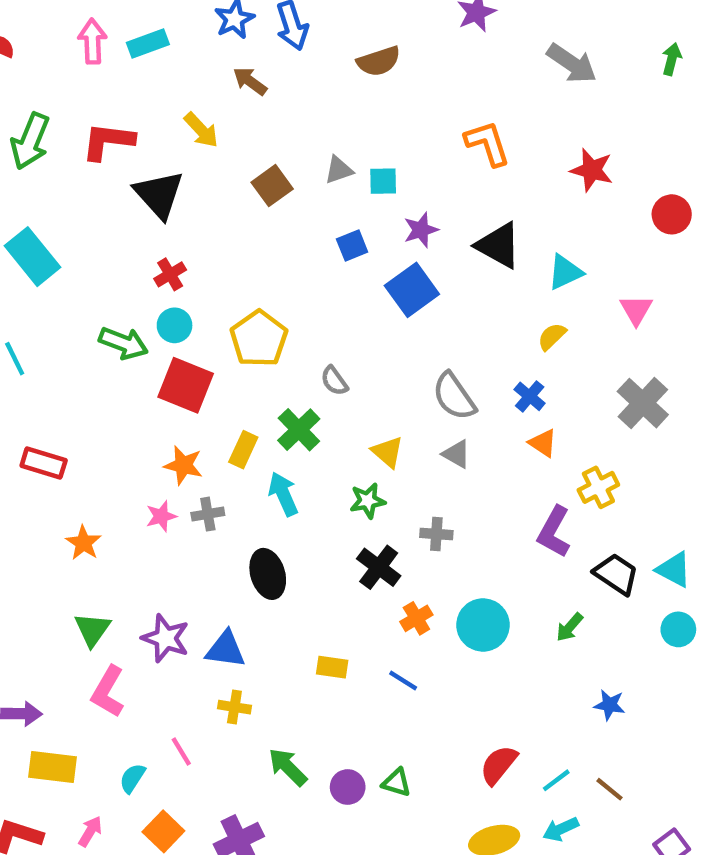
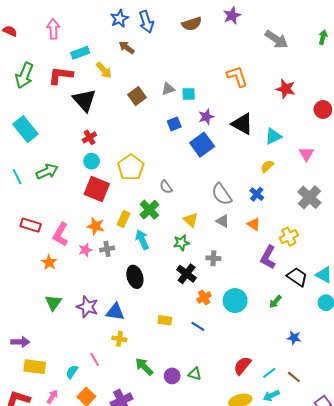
cyan rectangle: (148, 43) -> (80, 53), moved
brown semicircle: (379, 61) -> (192, 24), moved
green arrow: (123, 343) -> (47, 171), moved, turned -45
orange triangle: (543, 443) -> (254, 224), moved
pink L-shape: (108, 692) -> (61, 234), moved

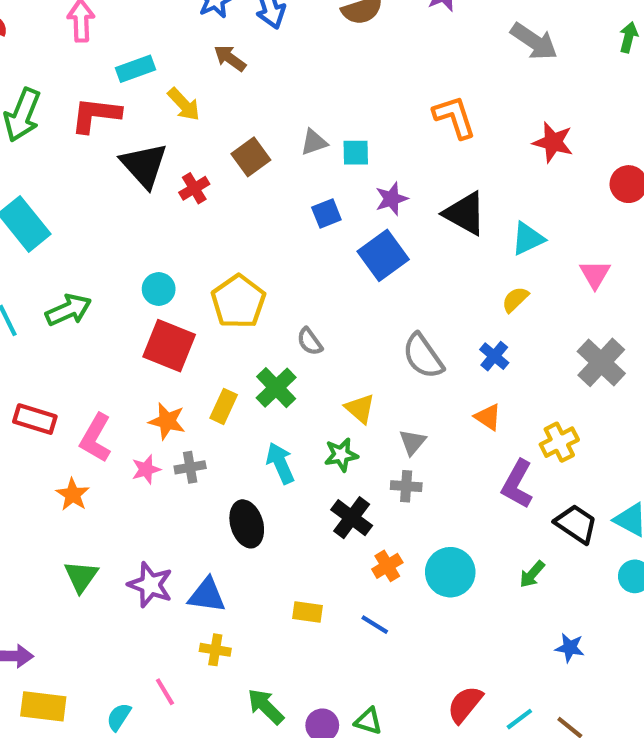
red cross: (89, 137) -> (194, 188), moved
gray triangle: (223, 221) -> (412, 442), moved, turned 40
cyan arrow: (142, 240) -> (280, 463), moved

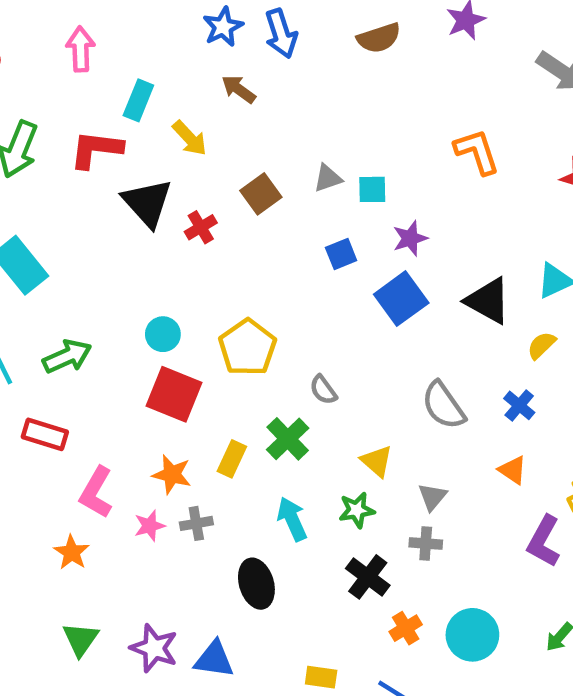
cyan rectangle: (136, 69) -> (138, 100), turned -48
black triangle: (465, 213) -> (488, 301), moved
red rectangle: (35, 419) -> (45, 434), moved

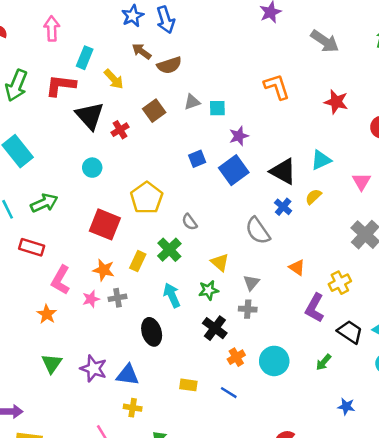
brown semicircle: (379, 38) -> (169, 65), moved
blue square: (341, 254) -> (197, 159), moved
cyan circle: (163, 334) -> (92, 168), moved
blue cross: (519, 405) -> (283, 207), moved

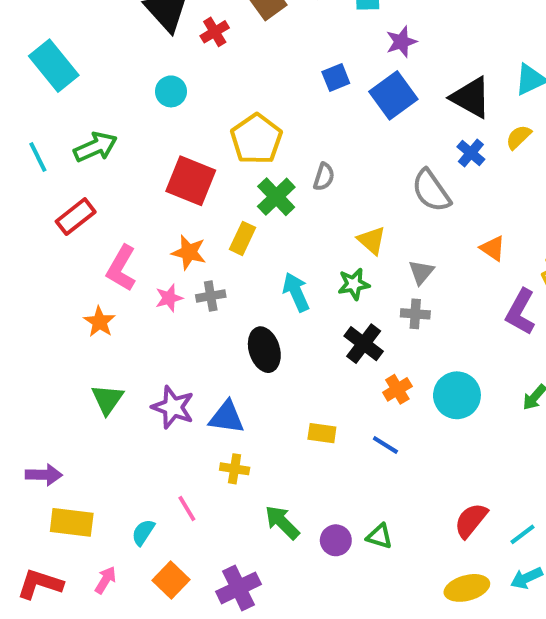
gray semicircle: (190, 222) -> (324, 177), turned -126
red rectangle: (32, 247) -> (76, 217), turned -55
green cross: (169, 250) -> (276, 197), moved

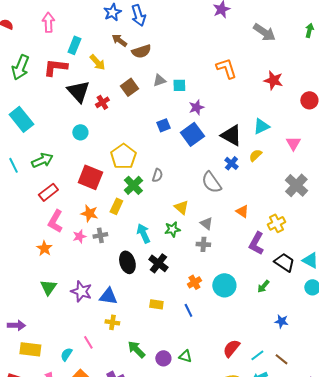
red rectangle: (76, 217) -> (48, 192), moved
gray triangle: (421, 272) -> (206, 223), turned -32
black cross: (364, 344) -> (158, 263), moved
blue line: (385, 445) -> (188, 310), turned 32

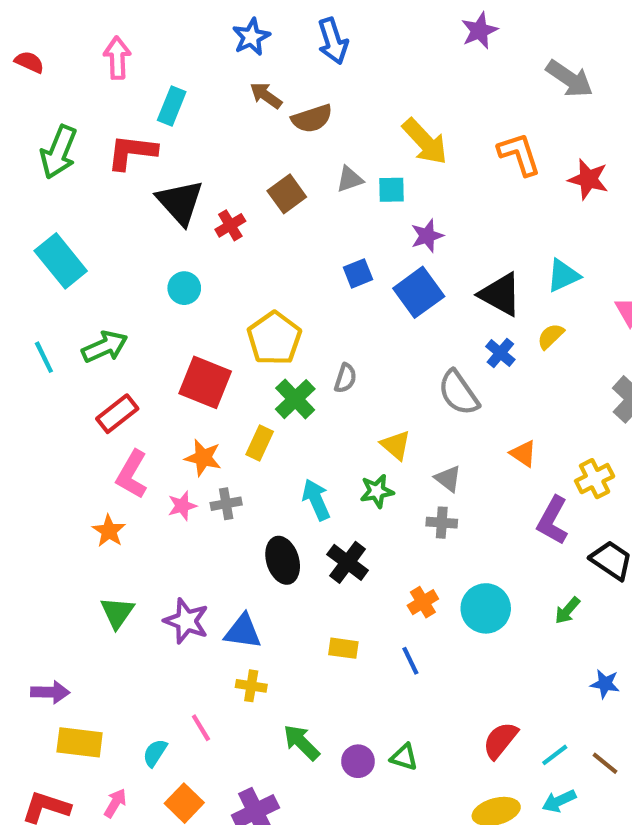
blue arrow: (138, 15) -> (333, 41), moved
yellow arrow: (97, 62) -> (425, 142), moved, size x1.4
orange L-shape: (226, 68) -> (519, 154), moved

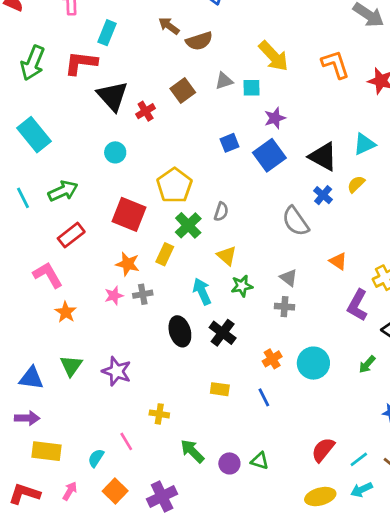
yellow triangle: (396, 445) -> (227, 256), moved
pink L-shape: (132, 474) -> (48, 275), moved, turned 120
blue triangle: (243, 631) -> (31, 378), moved

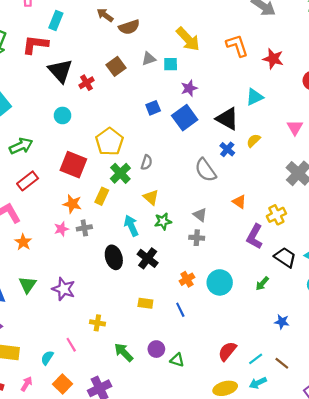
cyan triangle: (364, 144) -> (255, 97), moved
purple circle: (229, 463) -> (156, 349), moved

